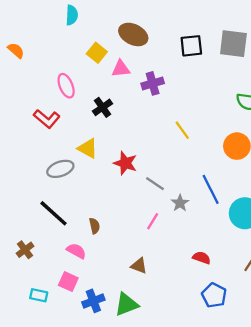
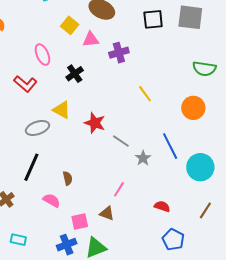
black line: (54, 213) -> (31, 167), turned 72
pink line: (153, 221) -> (119, 189), moved
pink square: (68, 282) -> (80, 221), moved, turned -36

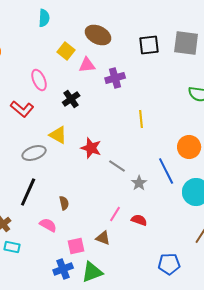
yellow line: (145, 94) -> (141, 119), turned 30
orange circle: (193, 108) -> (189, 147), moved
red semicircle: (162, 206) -> (139, 220), moved
cyan rectangle: (18, 240) -> (12, 247), moved
blue pentagon: (173, 240) -> (169, 264), turned -30

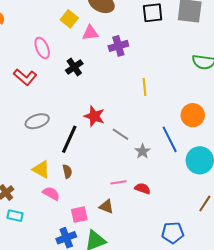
yellow triangle: (58, 135) -> (41, 169), moved
black line: (28, 192) -> (69, 139), moved
pink line: (115, 214) -> (118, 182), turned 49

